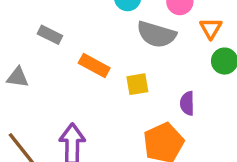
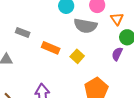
yellow square: (137, 84) -> (77, 56), turned -32
purple semicircle: (187, 103) -> (117, 54), moved, turned 32

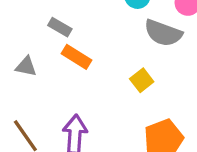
orange rectangle: (51, 48) -> (77, 57), moved

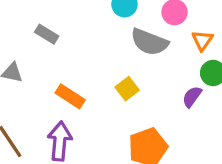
orange rectangle: (77, 57) -> (70, 96), moved

